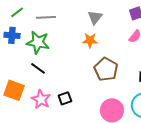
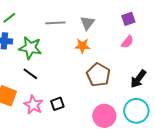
gray line: (46, 17) -> (55, 23), moved

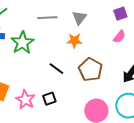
green star: (30, 48) -> (22, 43), turned 30
black line: (30, 74) -> (56, 69), moved

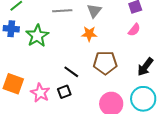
black line: (56, 69) -> (71, 72), moved
brown pentagon: (90, 70) -> (105, 63), turned -30

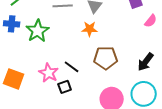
pink semicircle: (134, 30) -> (151, 21), moved
pink star: (40, 93) -> (49, 73), moved

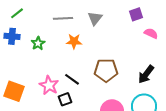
pink semicircle: (151, 21) -> (151, 33), turned -104
orange star: (90, 29) -> (74, 41), moved
green star: (38, 31) -> (38, 43), size x0.6

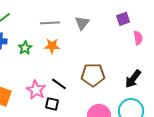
pink semicircle: (151, 33) -> (138, 38), turned 56
orange star: (74, 41) -> (52, 46), moved
black square: (65, 99) -> (52, 104), turned 32

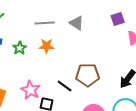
gray triangle: (82, 23) -> (77, 23), turned -35
black line: (59, 84) -> (65, 86), moved

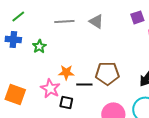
orange star: (47, 46) -> (66, 72), moved
black line: (65, 86) -> (84, 84), turned -35

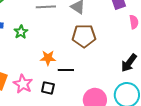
brown pentagon: (107, 73) -> (84, 36), moved
pink star: (50, 88) -> (23, 84), moved

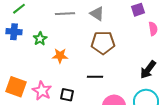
orange star: (48, 58) -> (60, 56), moved
black line: (66, 70) -> (95, 77), moved

